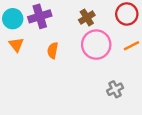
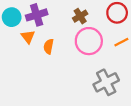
orange triangle: (16, 45) -> (28, 37), moved
gray cross: (115, 89) -> (106, 82), size x1.6

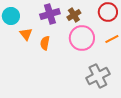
purple cross: (37, 15) -> (50, 14), moved

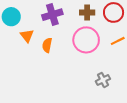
brown cross: (74, 15) -> (87, 12), moved, turned 32
gray cross: (98, 76) -> (103, 80), size x0.6

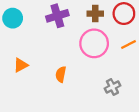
orange triangle: (27, 36) -> (21, 65), moved, turned 40
orange semicircle: (47, 45) -> (61, 74), moved

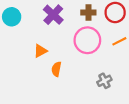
purple cross: (57, 16) -> (53, 15), turned -30
orange triangle: (21, 65) -> (40, 51), moved

